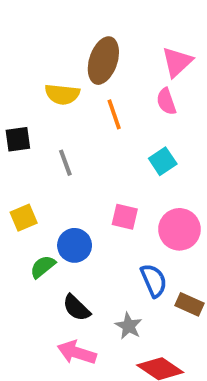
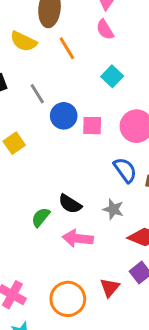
yellow semicircle: (62, 94) -> (23, 41), turned 32
blue circle: (75, 245) -> (64, 116), moved
green semicircle: (43, 267) -> (41, 217), moved

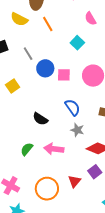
pink semicircle: (105, 30) -> (90, 19), moved
blue semicircle: (125, 170) -> (72, 107), moved
black semicircle: (70, 204) -> (40, 119), moved
green semicircle: (41, 217) -> (27, 149), moved

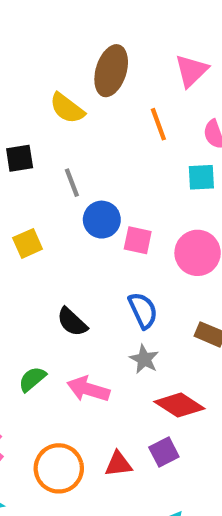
orange line: (48, 24) -> (158, 124), moved
cyan square: (77, 43) -> (201, 177), moved, turned 32
red triangle: (74, 181) -> (118, 464), turned 32

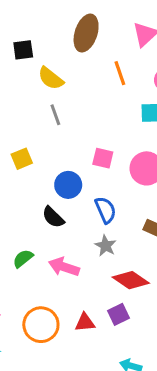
yellow semicircle: (67, 108) -> (51, 78), moved
black square: (20, 158) -> (23, 50), moved
blue circle: (102, 220) -> (68, 185), moved

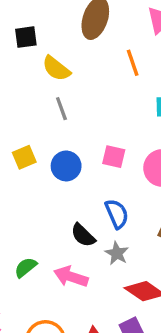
blue circle: (68, 185) -> (66, 166), moved
black semicircle: (53, 217) -> (83, 235), moved

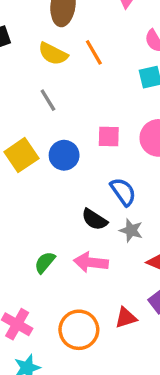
orange line: (133, 63) -> (94, 52), moved
yellow semicircle: (56, 68) -> (53, 54), moved
yellow square: (24, 157) -> (21, 155), size x1.4

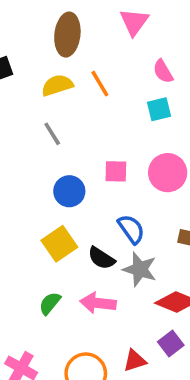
yellow semicircle: (53, 54) -> (57, 85), turned 136
yellow square: (21, 155) -> (59, 244), moved
gray star: (131, 230) -> (140, 269), size x1.4

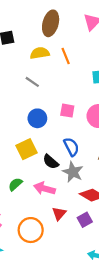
gray line: (52, 134) -> (32, 82), turned -32
red triangle: (135, 361) -> (59, 214), moved, turned -40

